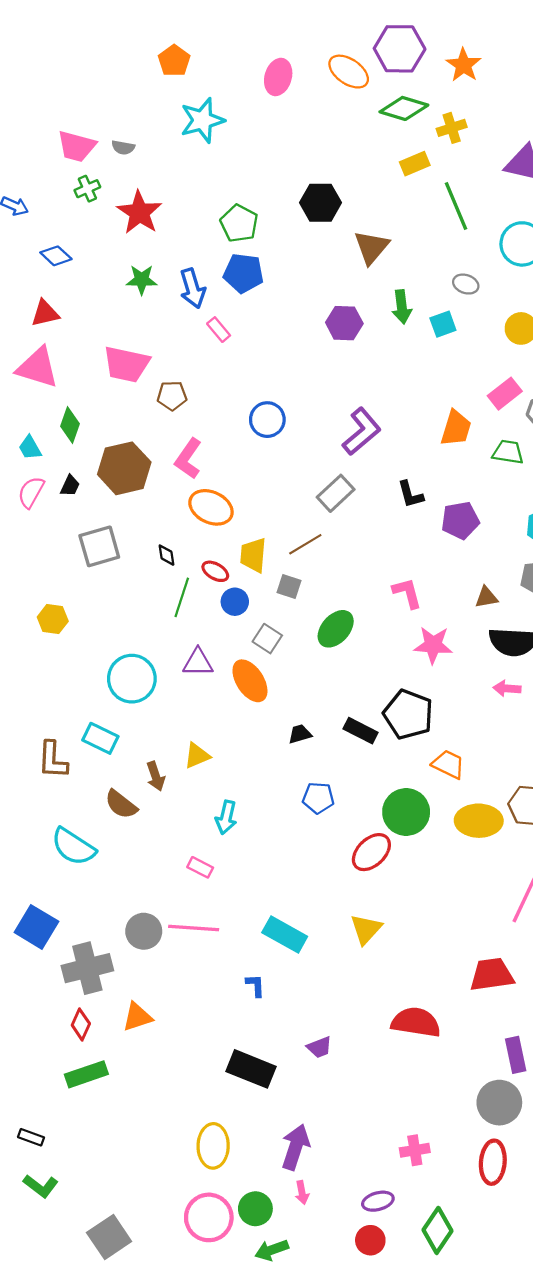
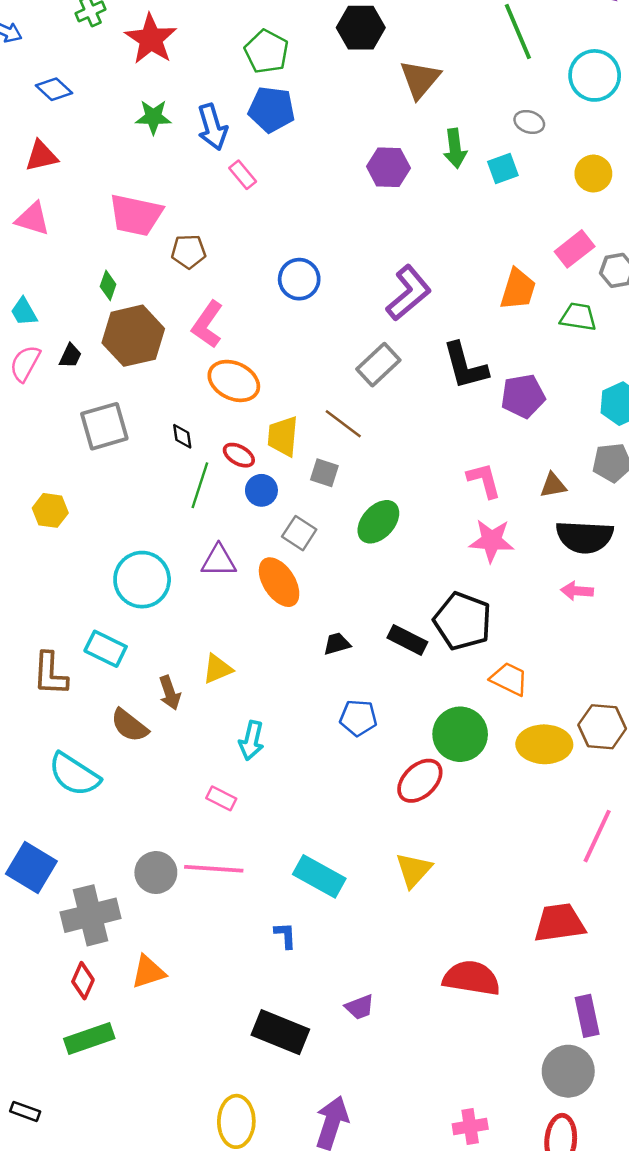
pink triangle: (38, 368) -> (33, 219), size x0.7
green diamond: (70, 425) -> (108, 285), moved, size x0.7
black L-shape: (410, 494) -> (465, 366), size x1.5
brown line: (305, 544) -> (343, 424), turned 68
pink L-shape: (407, 593) -> (484, 480), moved

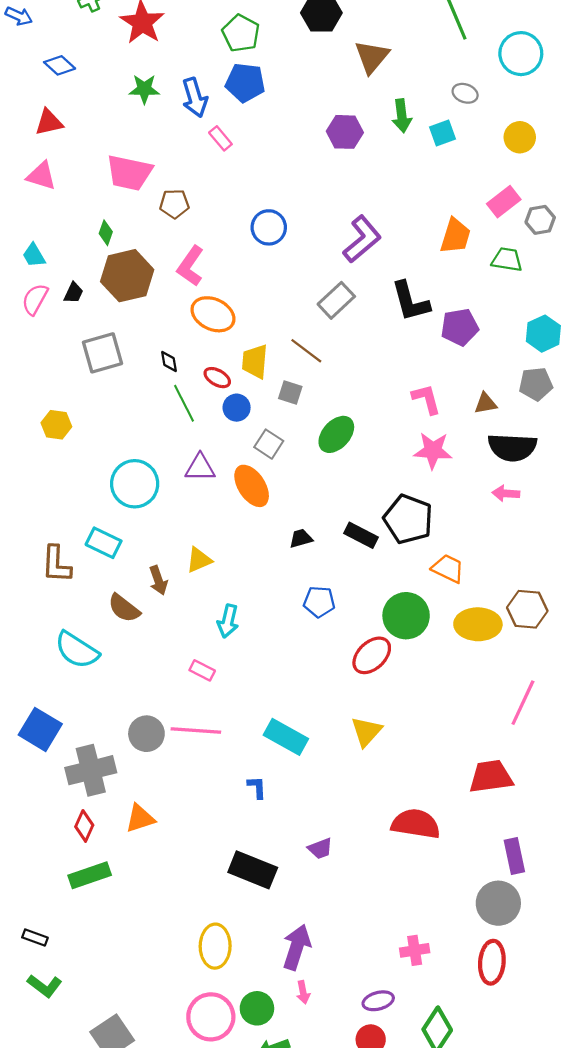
green line: (200, 485) -> (184, 403), turned -45

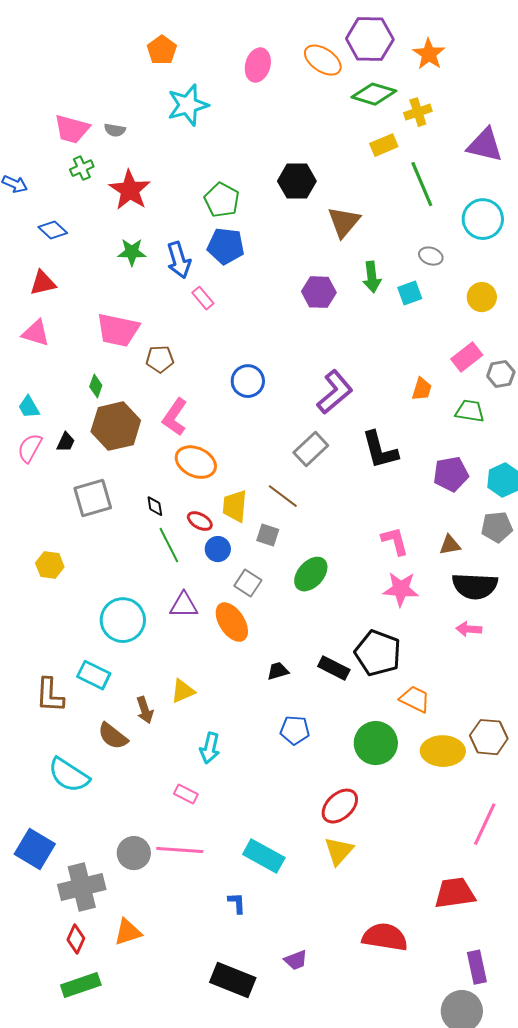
orange trapezoid: (455, 236) -> (422, 389), size x0.7
purple pentagon: (460, 327) -> (451, 474), moved
red ellipse: (372, 655) -> (340, 806), moved

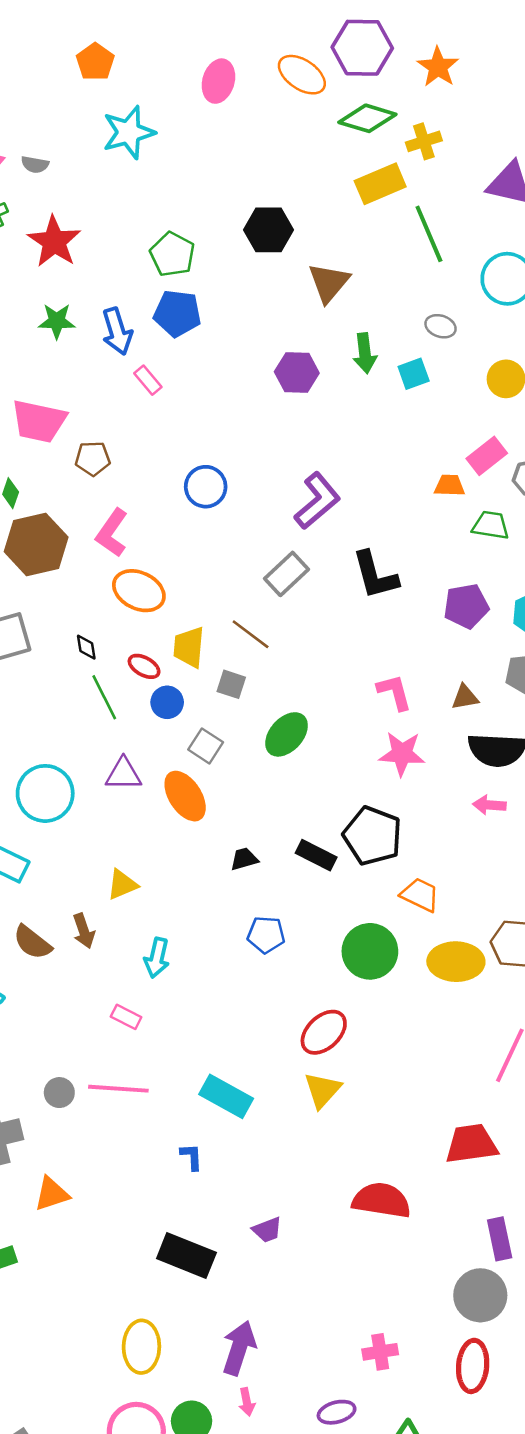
yellow rectangle: (384, 145) -> (380, 184), size x1.4
orange trapezoid: (422, 389) -> (450, 485), moved, turned -105
brown arrow: (145, 710) -> (84, 931), moved
gray circle: (134, 853) -> (59, 1093), size x0.7

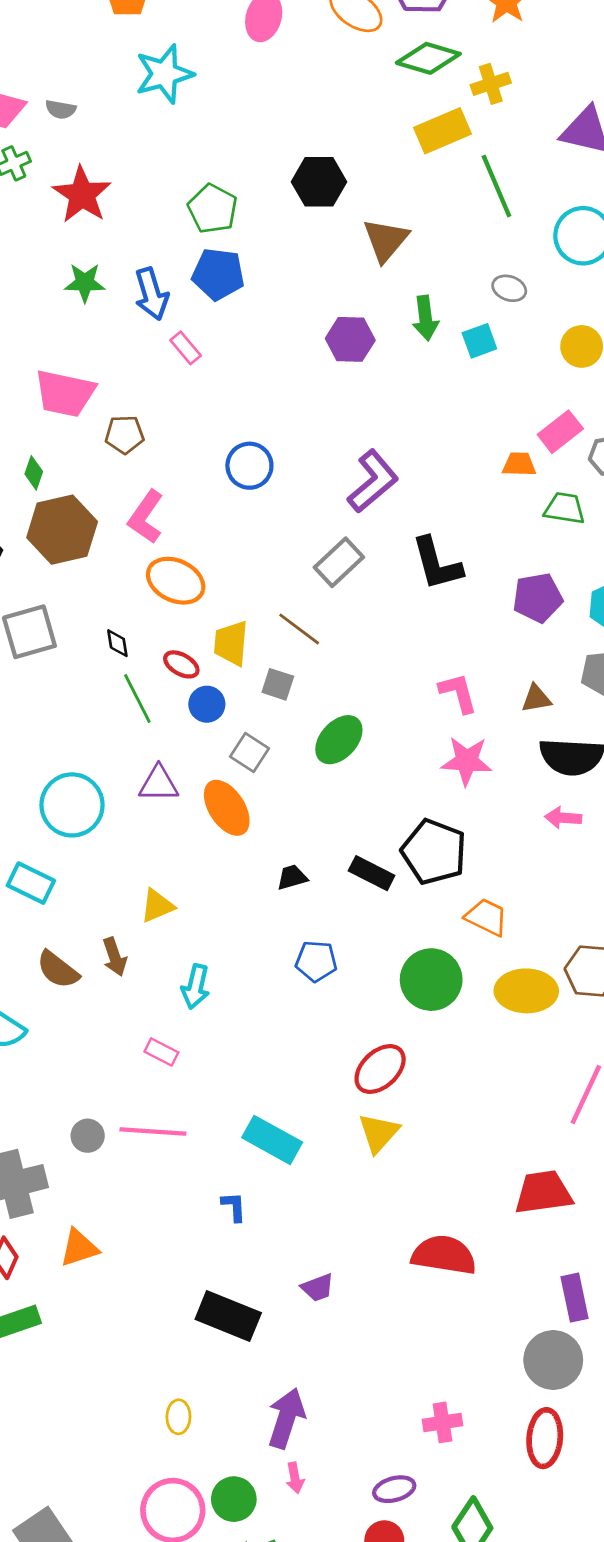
yellow ellipse: (141, 1347) -> (178, 1417), size x0.6

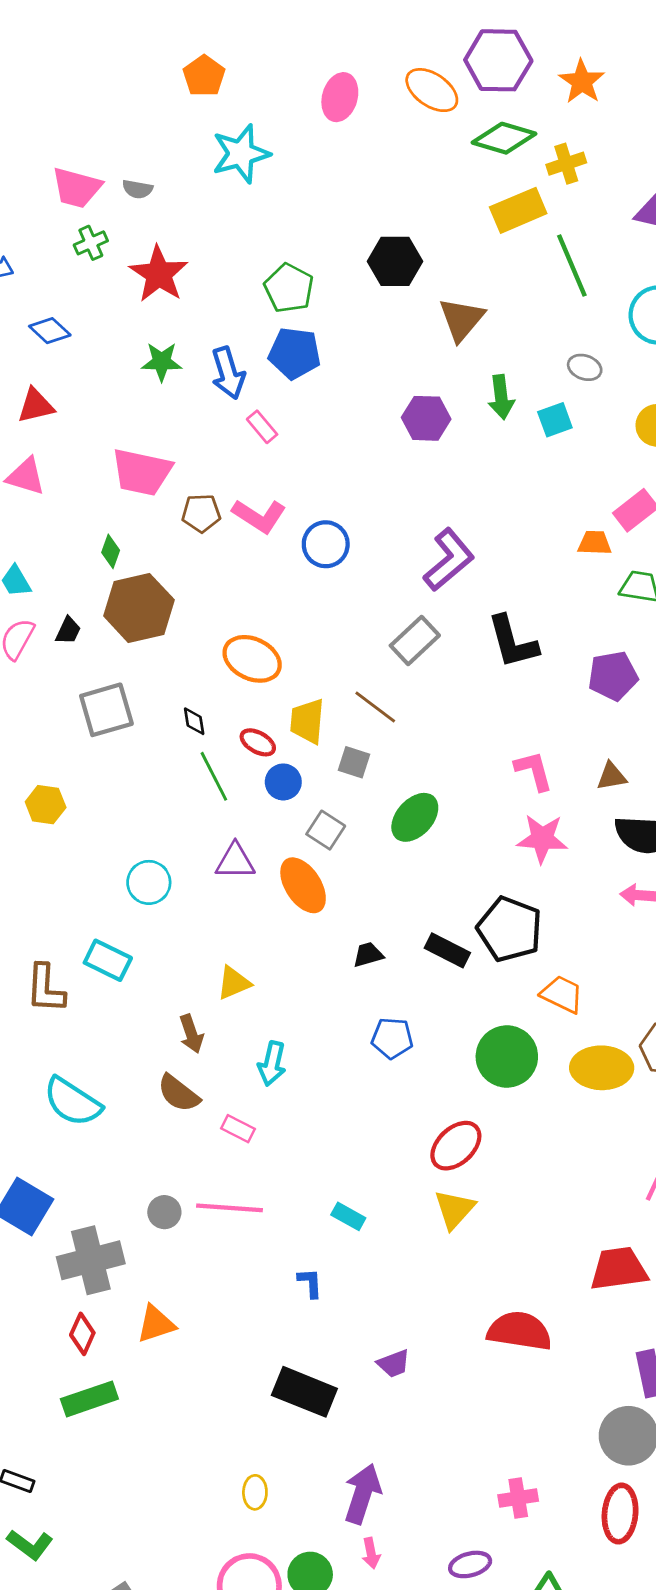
pink L-shape: (146, 517) -> (259, 516), moved, turned -92
cyan circle: (72, 805) -> (149, 882), size x0.7
brown semicircle: (58, 970) -> (179, 1093), moved
cyan rectangle: (272, 1140) -> (348, 1216), size x0.6

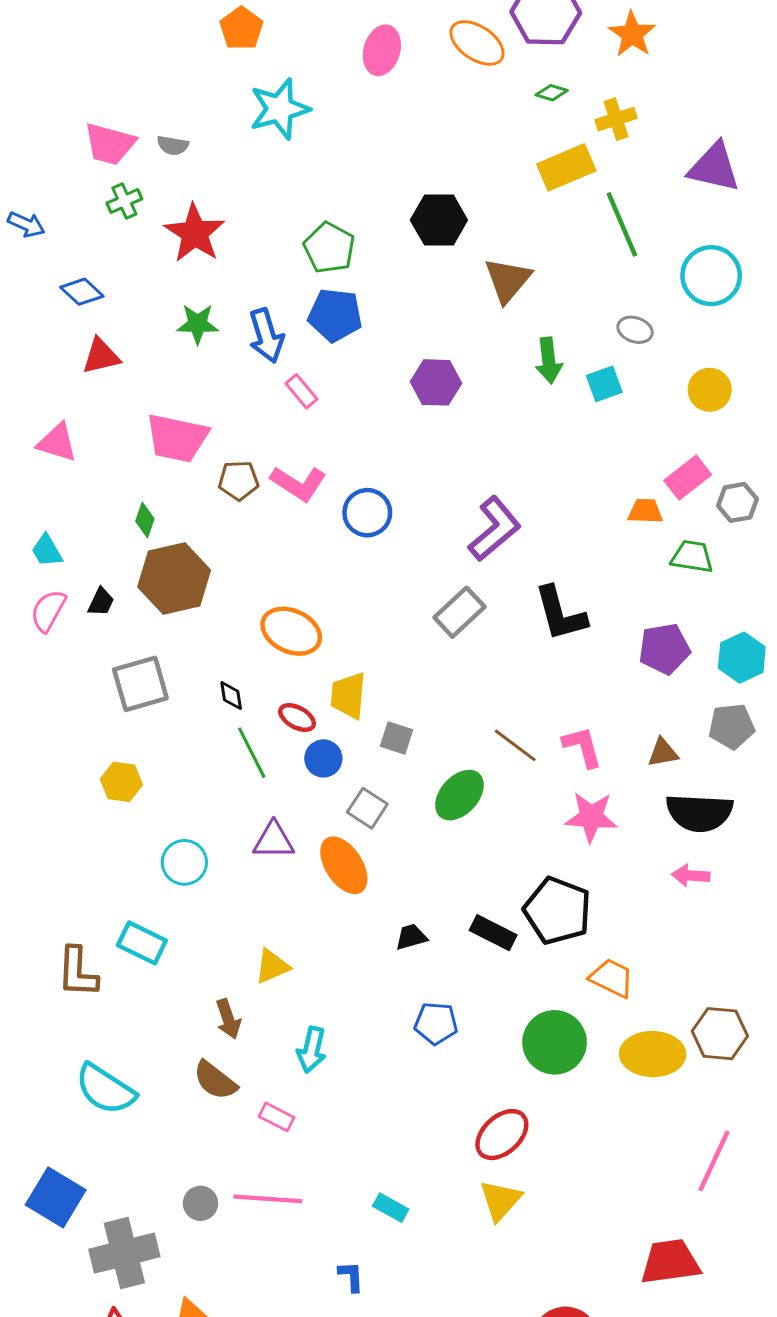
green diamond: (504, 138) -> (552, 93), size x0.5
red triangle: (36, 406) -> (101, 356), moved
purple hexagon: (426, 418) -> (436, 382), moved
brown line: (375, 707) -> (515, 745), moved
yellow hexagon: (46, 805) -> (121, 782), moved

